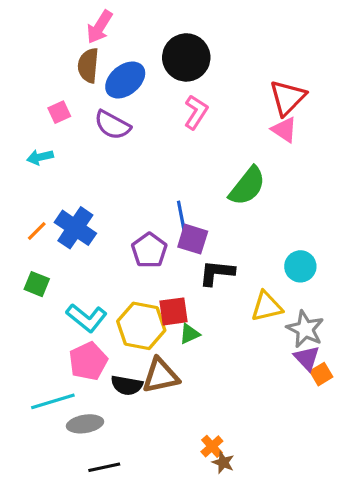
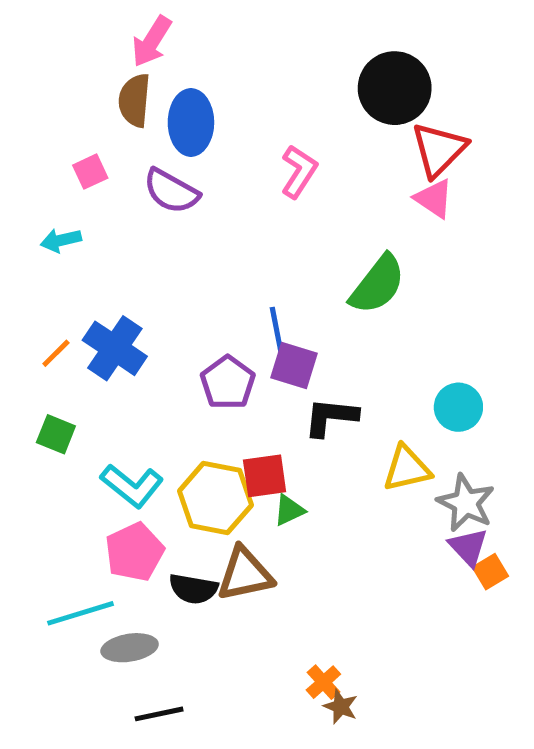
black circle: (186, 57) -> (395, 88), moved
blue ellipse: (125, 80) -> (191, 122), turned -51

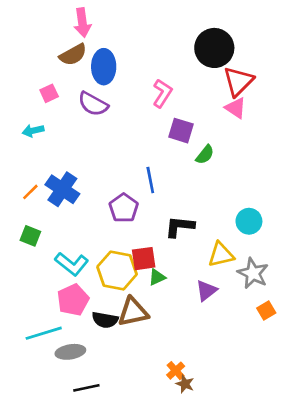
pink arrow: (152, 41) -> (82, 23), turned -40
brown semicircle: (134, 100) -> (73, 55), turned -124
green semicircle: (377, 284) -> (205, 155), size x0.6
purple square: (294, 365) -> (181, 131), moved
purple triangle: (468, 547) -> (206, 291), moved, turned 35

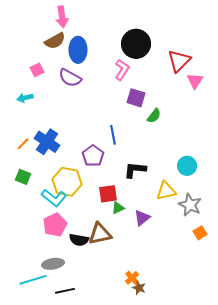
black circle: (214, 48) -> (136, 44), moved
pink triangle: (236, 108) -> (195, 81), moved, turned 30
yellow hexagon: (117, 271) -> (67, 182), moved
purple triangle: (206, 291) -> (142, 218), moved
cyan line: (44, 333) -> (33, 280), moved

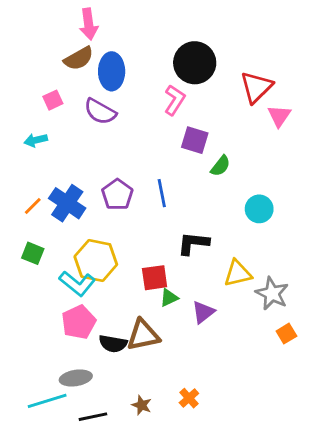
purple pentagon: (93, 156) -> (117, 195), moved
cyan circle: (187, 166) -> (259, 209), moved
brown star: (139, 288) -> (142, 405), moved

